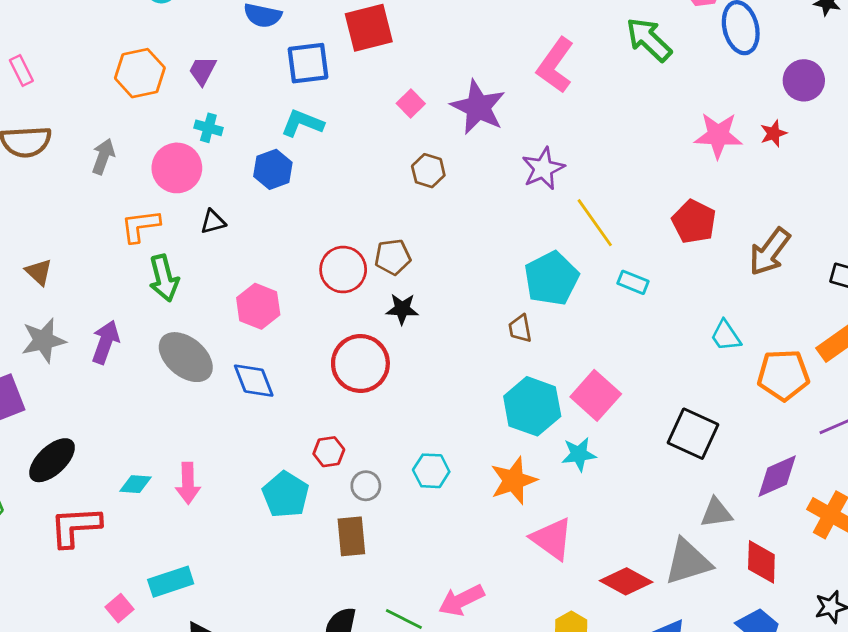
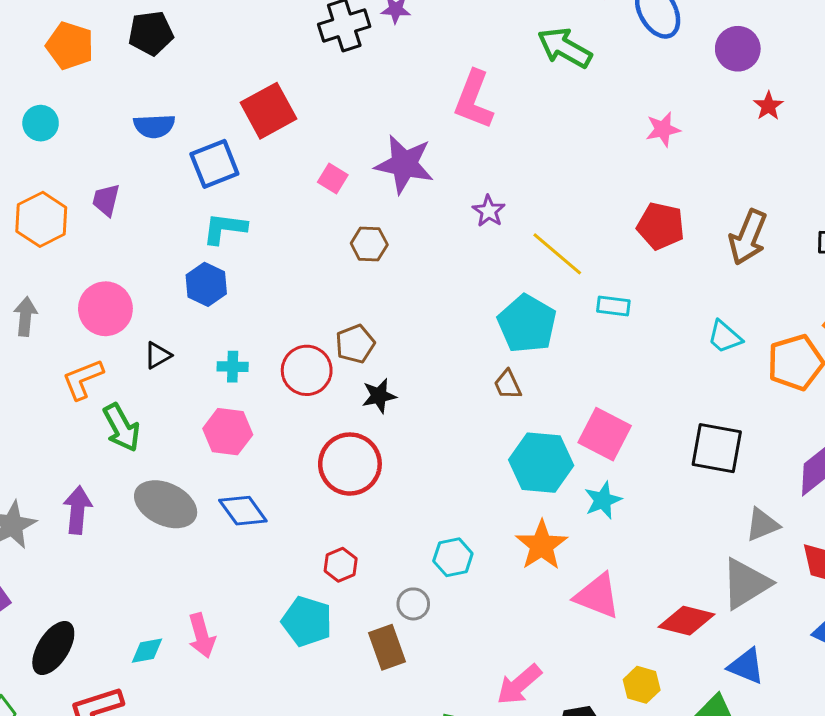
cyan cross: (208, 128) -> (233, 367), moved
red star: (774, 133) -> (768, 106), moved
pink star: (718, 135) -> (663, 129), size x0.7
purple star: (543, 169) -> (489, 211), size x0.7
gray circle: (366, 486) -> (413, 604), moved

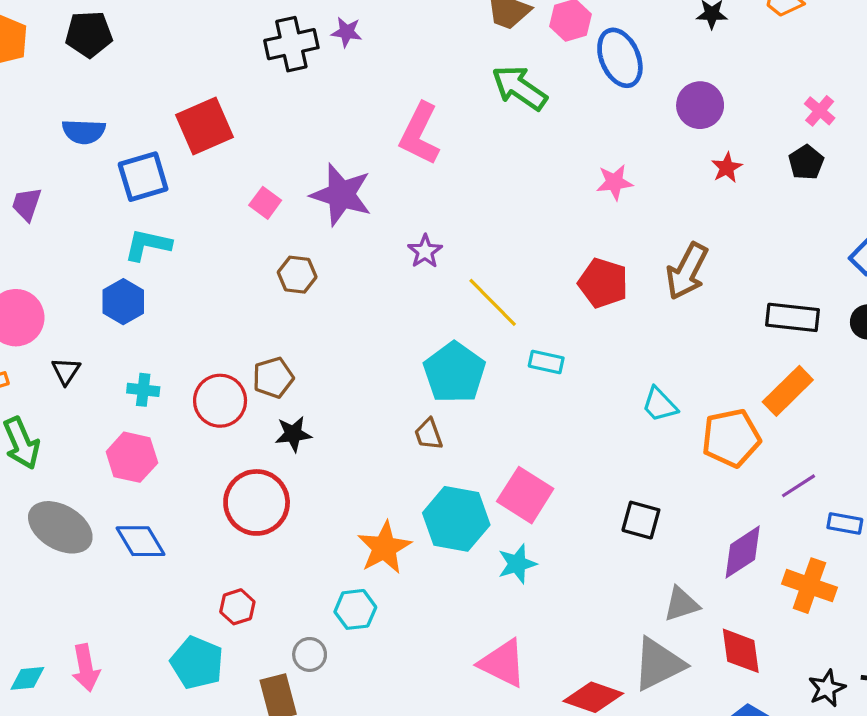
brown arrow: (748, 237) -> (687, 271), moved
black triangle: (158, 355) -> (66, 371), turned -32
black square: (717, 448) -> (641, 520), size x0.7
orange star: (542, 545) -> (384, 548), moved

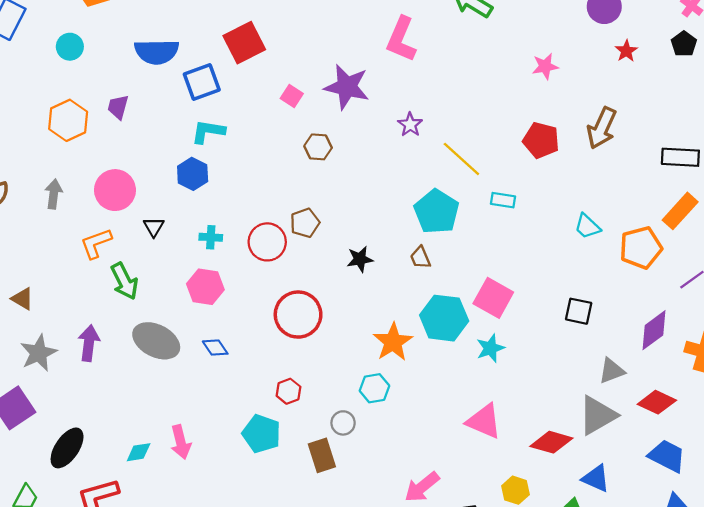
blue semicircle: (84, 132) -> (157, 52), size x1.4
black star: (293, 434) -> (360, 259), moved
blue diamond: (141, 541) -> (215, 348), size x0.7
red diamond: (741, 651) -> (657, 402), turned -54

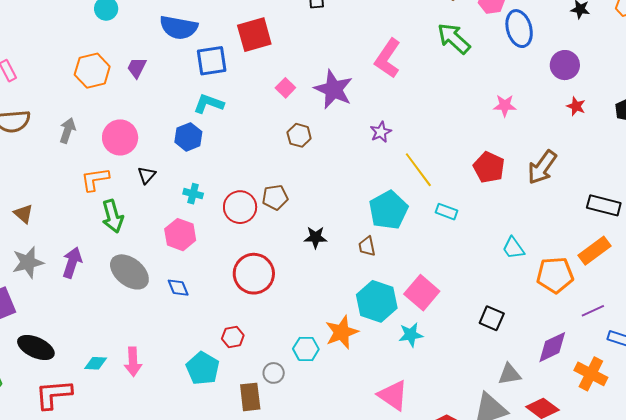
red star: (626, 51) -> (576, 106), turned -30
orange star: (393, 342) -> (342, 332), moved
black ellipse: (67, 448) -> (36, 348), turned 69

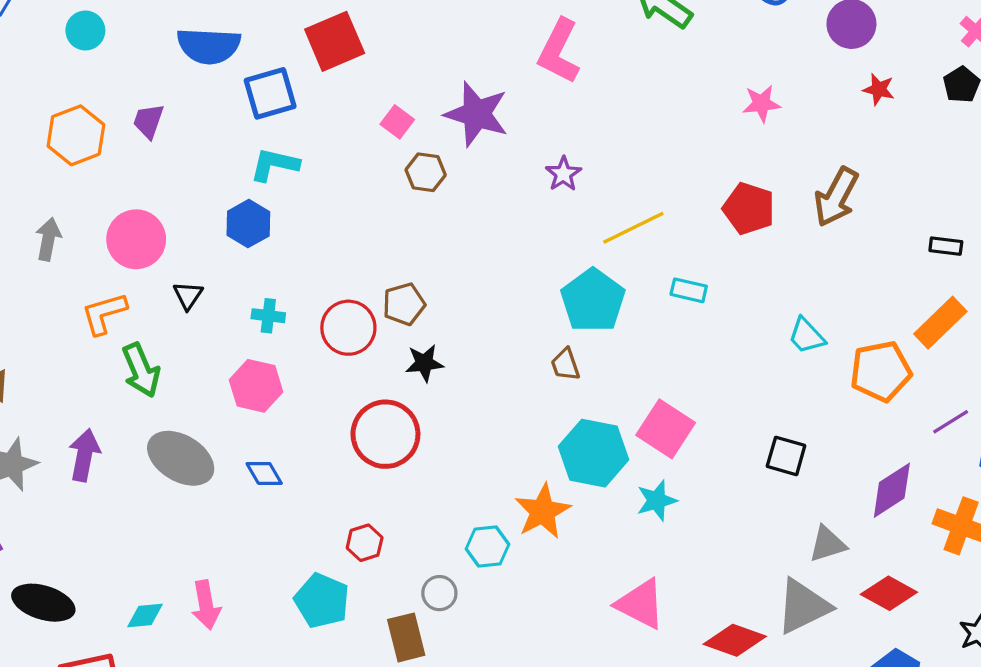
brown hexagon: (299, 135) -> (426, 172), moved
yellow line: (418, 170) -> (633, 228), turned -72
black rectangle: (604, 205) -> (946, 246), size x0.6
black star: (316, 237) -> (424, 363), moved

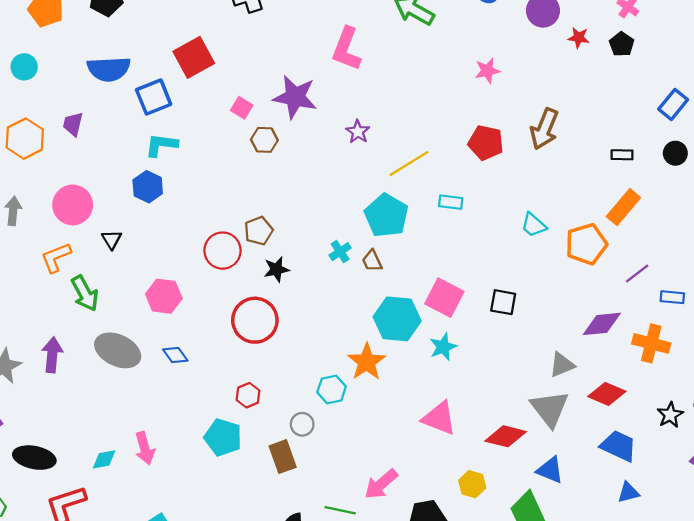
red star: (879, 89) -> (579, 38), moved
cyan cross: (268, 316) -> (340, 252), moved, turned -35
black square: (786, 456) -> (503, 302), moved
purple diamond: (892, 490) -> (602, 324), turned 33
gray triangle: (803, 606) -> (550, 409), turned -36

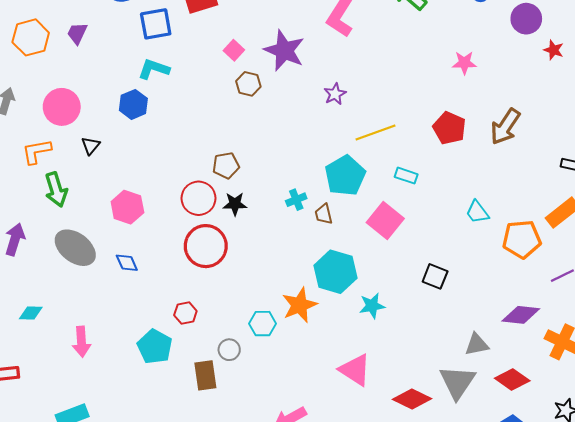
red circle: (223, 251) -> (198, 198), moved
pink square: (444, 298) -> (385, 220), moved
cyan diamond: (104, 459) -> (31, 313), moved

